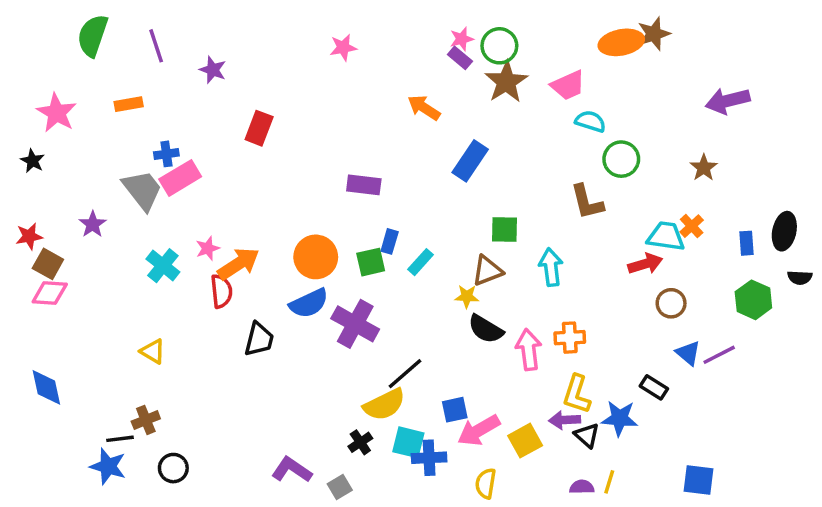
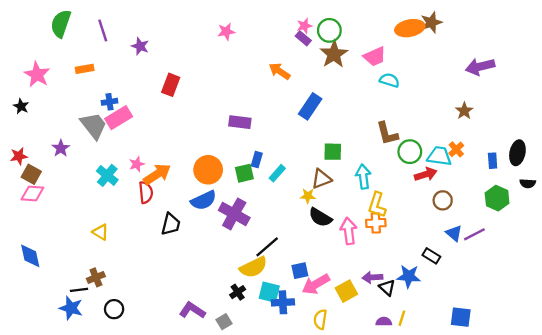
green circle: (621, 159) -> (410, 152), moved
yellow L-shape: (577, 394) -> (377, 205), moved

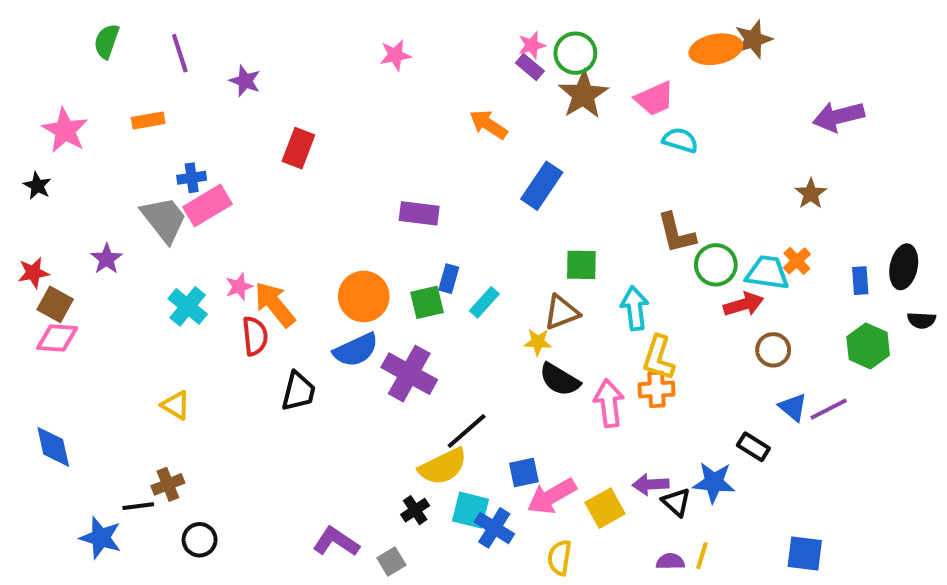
green semicircle: (61, 24) -> (107, 41), size x0.7
orange arrow: (157, 174) -> (275, 304), turned -96
blue cross: (283, 302) -> (494, 528), turned 35
blue star: (71, 308) -> (101, 538), moved

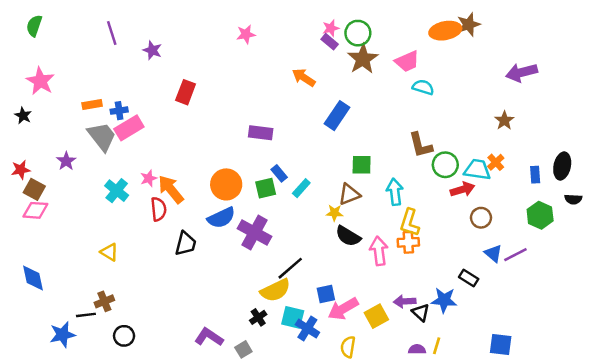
green semicircle: (107, 41) -> (34, 26), moved
orange rectangle: (148, 120) -> (92, 104), moved
blue rectangle: (449, 279) -> (279, 173), turned -56
blue star: (101, 538) -> (62, 335), turned -30

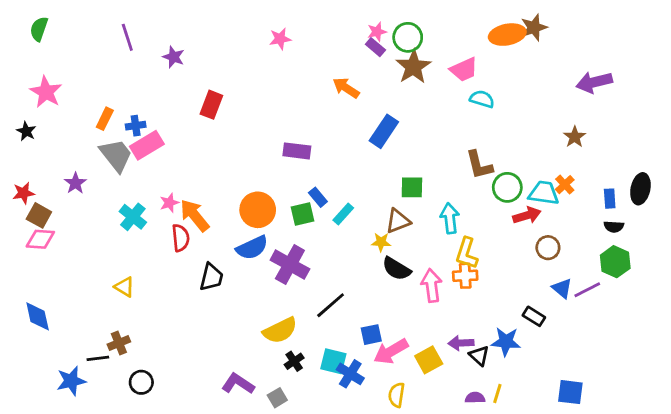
orange rectangle: (92, 104) -> (105, 119), turned -54
black semicircle: (573, 199) -> (614, 227), moved
green hexagon: (540, 215) -> (615, 262), moved
yellow semicircle: (275, 290) -> (280, 330), moved

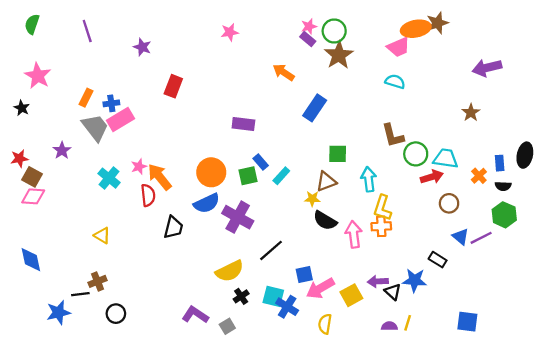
purple line: (127, 37) -> (87, 31), moved
pink trapezoid: (464, 70) -> (398, 47), moved
orange cross: (565, 185) -> (479, 176), moved

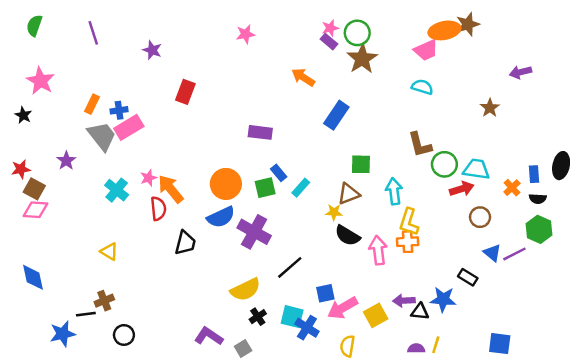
purple arrow: (487, 68) -> (521, 72), size x0.7
brown star: (471, 113) -> (490, 108), moved
black triangle: (393, 292) -> (420, 312), turned -36

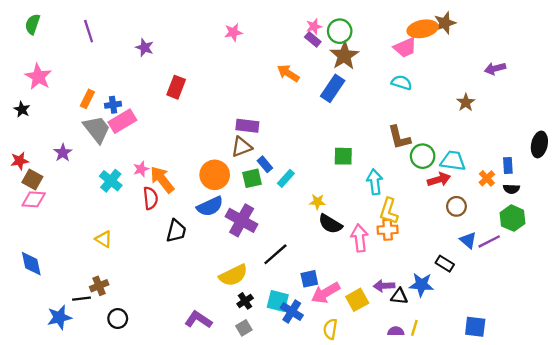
blue rectangle: (336, 115) -> (333, 88), moved
black ellipse: (561, 166) -> (539, 144), moved
brown triangle: (349, 194) -> (242, 147), moved
gray square: (243, 348) -> (244, 328), moved

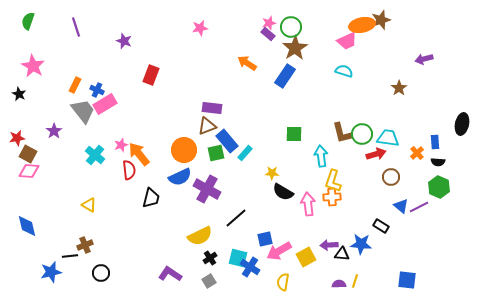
blue cross: (113, 105) -> (97, 90), turned 32
brown L-shape: (399, 137) -> (342, 133), moved
blue rectangle: (265, 164) -> (227, 141), size x1.6

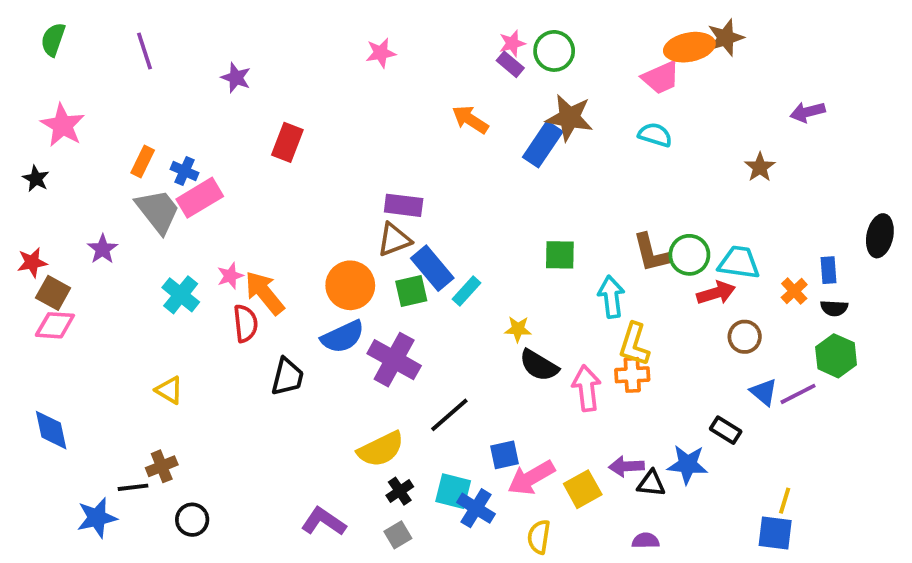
brown star: (295, 48) -> (569, 118), moved, turned -30
yellow line: (355, 281) -> (785, 501), moved

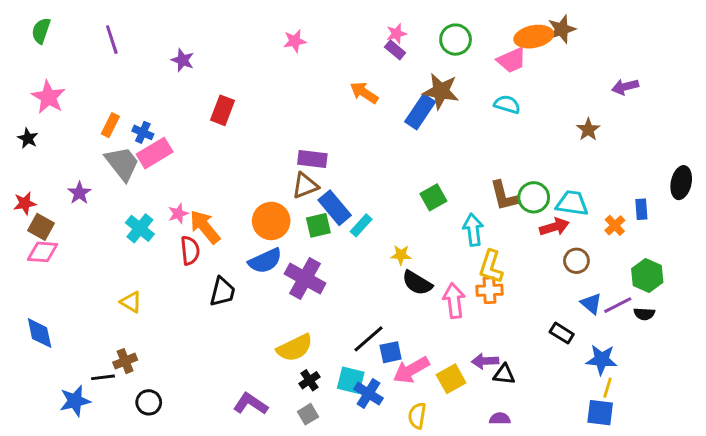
green circle: (554, 51) -> (456, 40), moved
green square: (560, 255) -> (433, 197), turned -30
black semicircle: (834, 308) -> (644, 314), moved
black line: (449, 415) -> (368, 339), moved
blue star: (687, 464) -> (602, 360), moved

